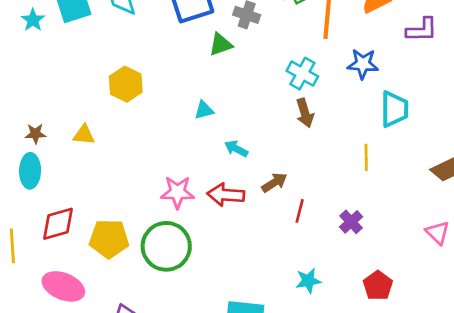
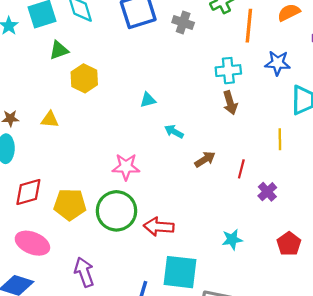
green triangle: (221, 44) -> (59, 50), moved
cyan cross: (302, 74) -> (228, 71), turned -35
red arrow: (226, 195) -> (159, 227), moved
red line: (300, 211) -> (241, 169), moved

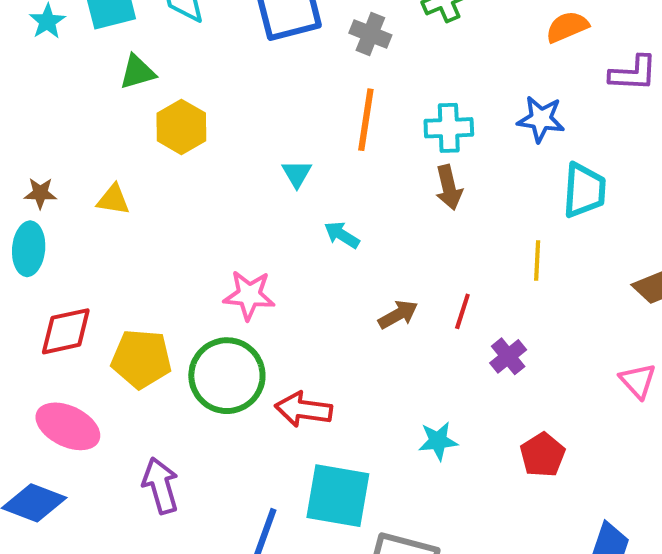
orange line: (249, 26) -> (366, 120), moved
cyan triangle: (148, 100) -> (297, 174), turned -49
brown arrow: (205, 159) -> (398, 315), moved

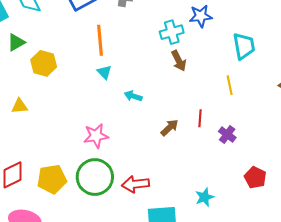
blue star: (541, 119) -> (201, 16), moved
orange line: (366, 120) -> (100, 40), moved
cyan star: (438, 441) -> (205, 197), moved

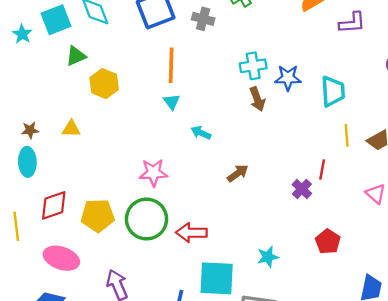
blue star: (201, 16) -> (288, 78), moved
yellow line: (230, 85) -> (347, 135), moved
red line: (200, 118) -> (322, 169), moved

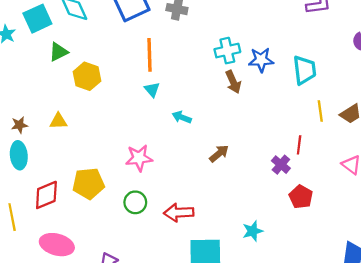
yellow pentagon: (98, 215) -> (88, 184), moved
green circle: (147, 219) -> (135, 202), size x0.6
red pentagon: (328, 242) -> (301, 197), moved

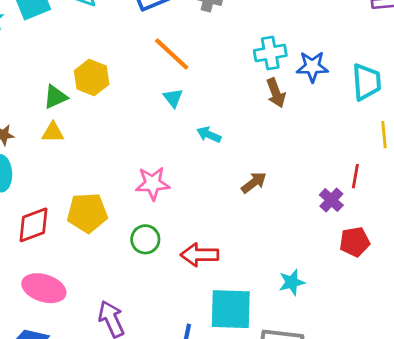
green triangle: (58, 52) -> (55, 97), moved
orange line: (149, 55) -> (172, 54), turned -48
red pentagon: (301, 197) -> (355, 242), turned 30

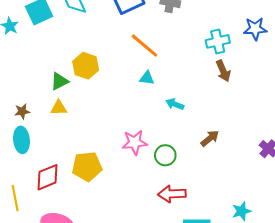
blue star: (312, 67) -> (255, 29), moved
cyan triangle: (173, 98) -> (147, 78), turned -42
green circle: (145, 239) -> (165, 155), moved

